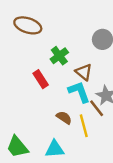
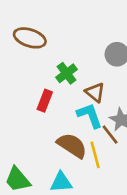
red rectangle: (41, 79) -> (45, 101), turned 54
brown semicircle: (64, 118) -> (72, 145), size x1.6

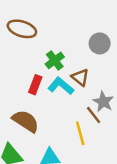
cyan L-shape: (90, 115) -> (61, 86), moved, turned -30
brown semicircle: (72, 145) -> (26, 121), moved

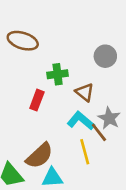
green cross: (55, 60) -> (58, 74), turned 30
cyan L-shape: (61, 86) -> (81, 121), moved
brown semicircle: (26, 121) -> (39, 156), moved, turned 104

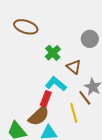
green cross: (58, 74) -> (53, 53), turned -35
red rectangle: (37, 100) -> (46, 99), moved
cyan L-shape: (81, 121) -> (56, 84), moved

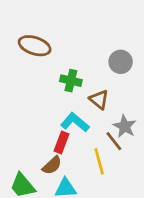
green cross: (53, 53) -> (71, 81), turned -35
brown semicircle: (39, 116) -> (52, 165), size x0.7

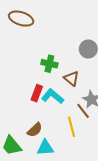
brown ellipse: (35, 46) -> (21, 19), moved
red rectangle: (61, 142) -> (37, 93), moved

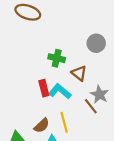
red rectangle: (37, 93) -> (44, 88), turned -35
yellow line: (71, 127) -> (64, 122), moved

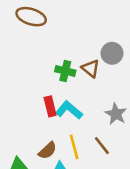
brown triangle: (79, 73) -> (91, 68), moved
brown line: (91, 106) -> (102, 146), moved

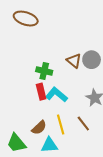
gray circle: (112, 53) -> (92, 60), moved
green cross: (65, 71) -> (44, 71), moved

